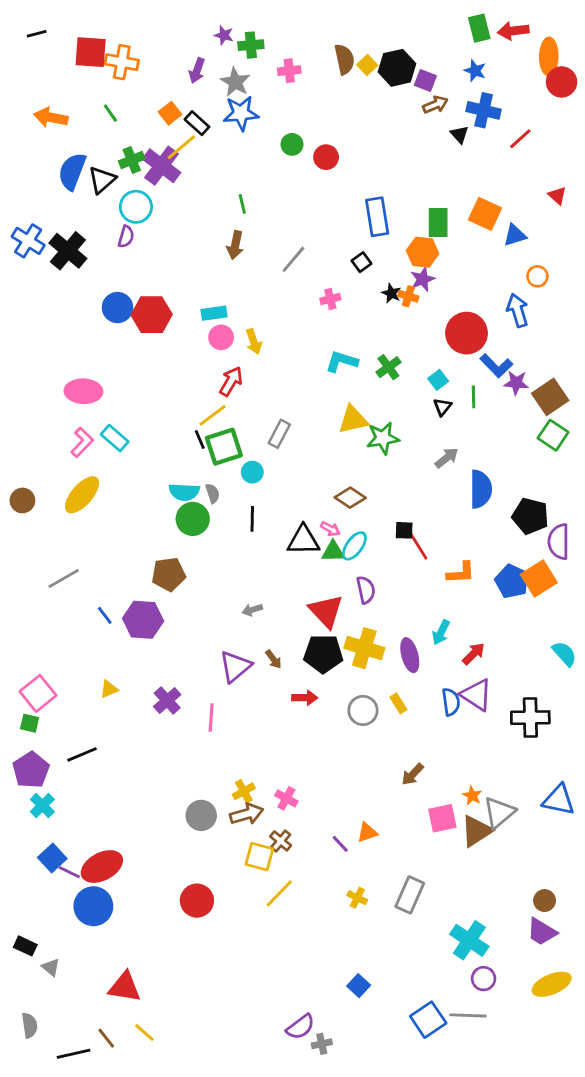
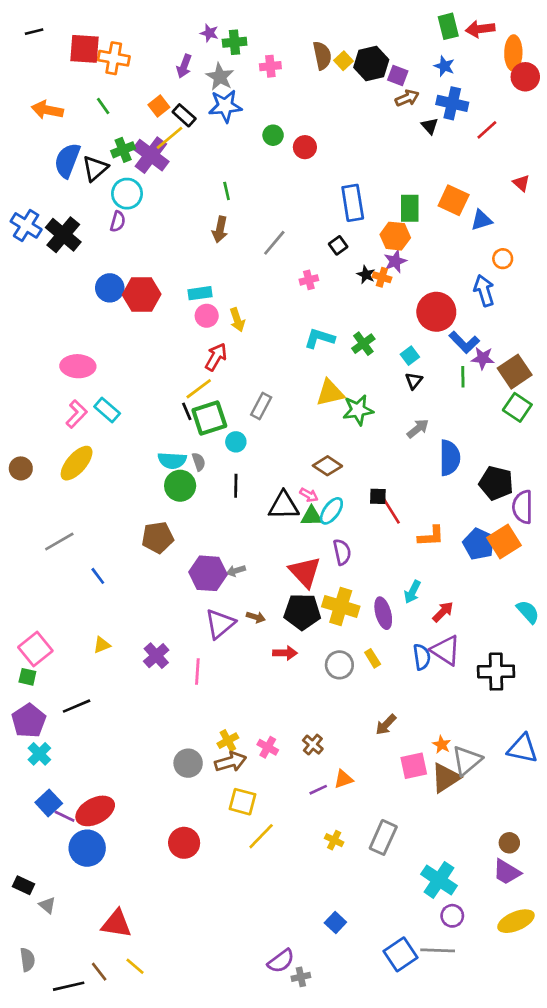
green line: (474, 397) -> (463, 377), moved
purple hexagon: (143, 620) -> (208, 573), moved
brown arrow: (274, 659) -> (256, 617), turned -36
brown cross: (281, 841) -> (313, 745), moved
purple line: (340, 844) -> (318, 790), turned -72

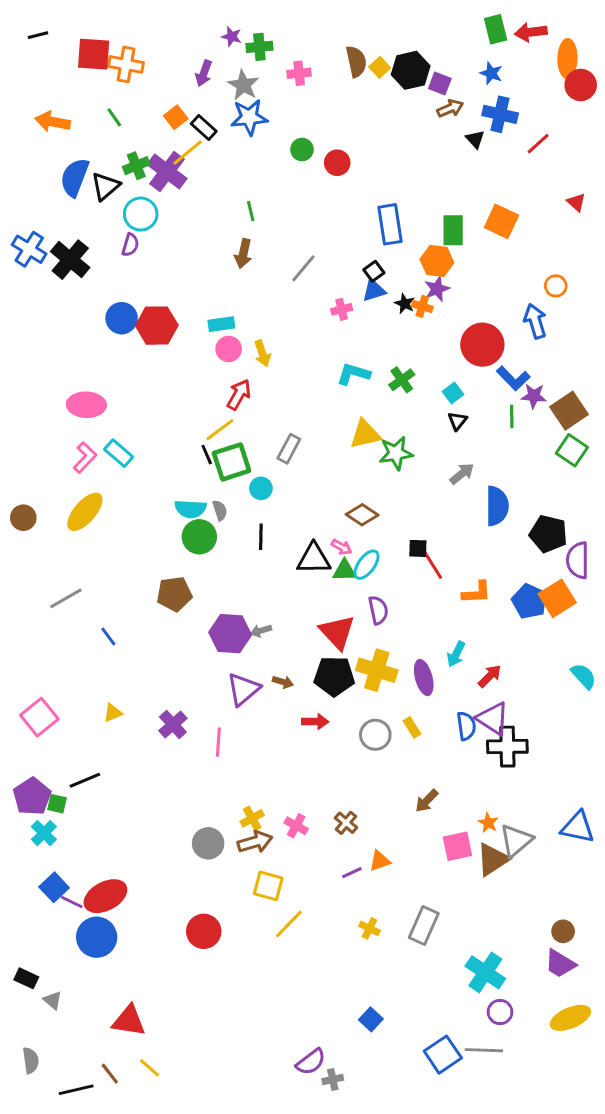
blue triangle: (481, 220) -> (374, 290), moved
black cross: (496, 672) -> (507, 747), moved
green square: (27, 677) -> (57, 804), moved

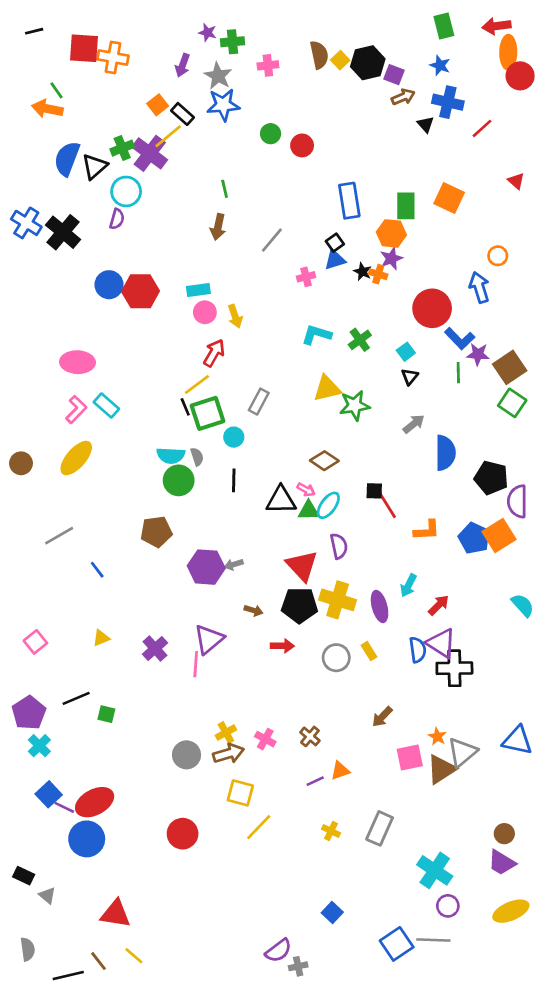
red arrow: (531, 32) -> (496, 26), moved
green line: (114, 117) -> (56, 90), moved
purple triangle: (243, 689) -> (209, 639), moved
pink square: (39, 717) -> (35, 642), size x0.7
green square: (57, 804) -> (106, 714), moved

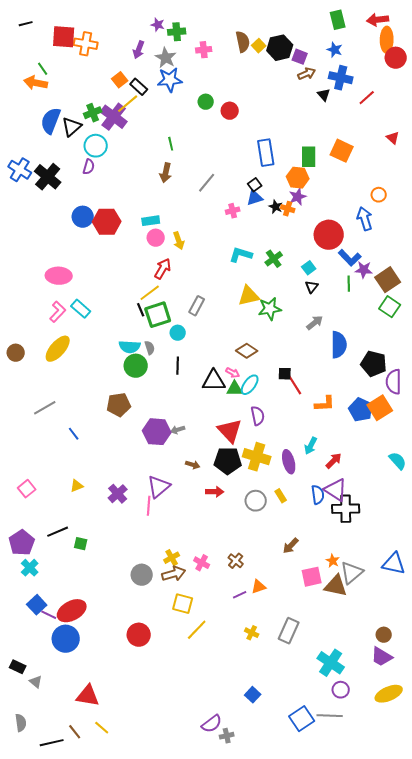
brown triangle: (441, 769) -> (336, 586), turned 45

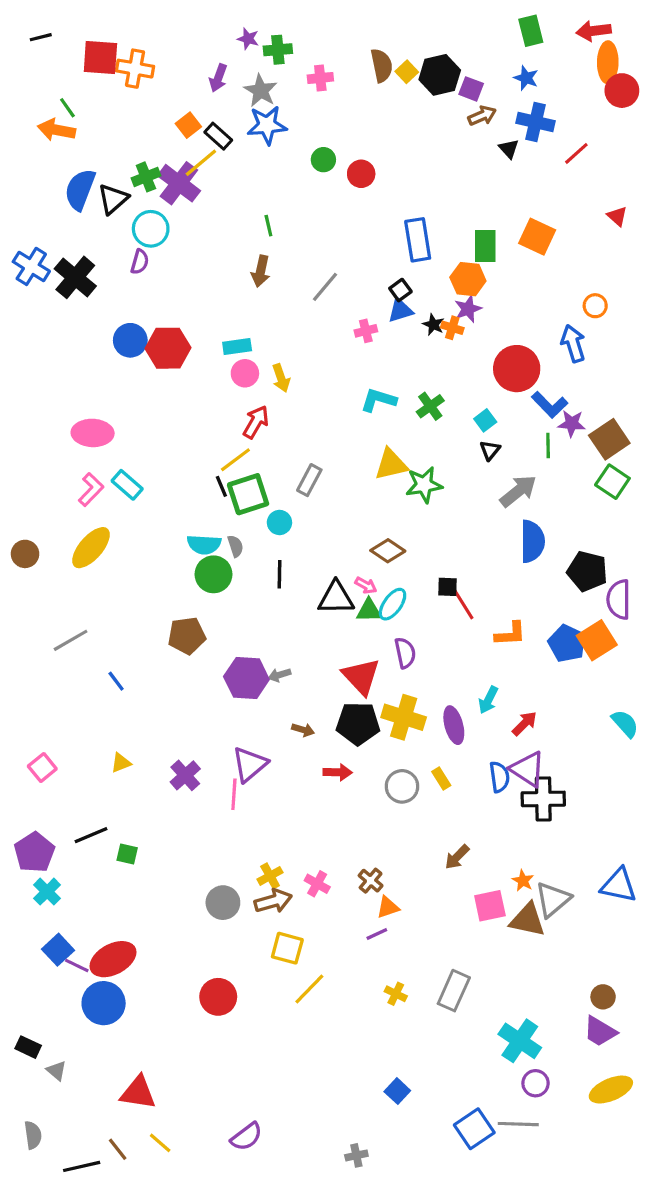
gray arrow: (315, 323) -> (518, 491), moved, size x1.4
orange triangle: (259, 587) -> (388, 907), moved
purple semicircle: (212, 724) -> (246, 1137), moved

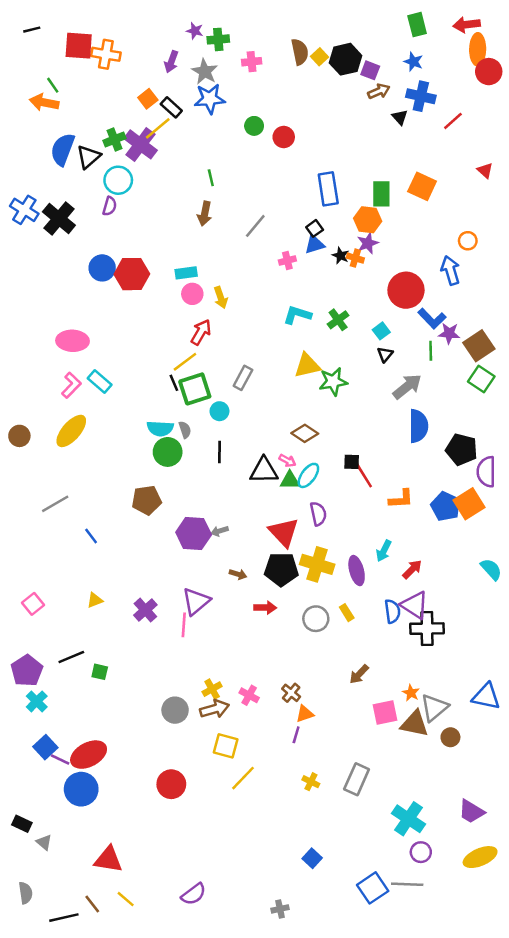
purple line: (377, 934) -> (296, 735), turned -49
brown circle: (603, 997) -> (450, 737), moved

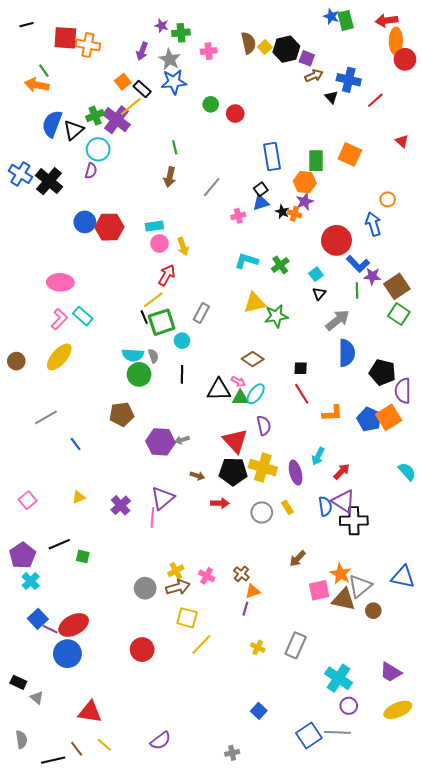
blue star: (413, 62) -> (331, 16), moved
black square: (352, 462) -> (301, 368), moved
orange star: (411, 693) -> (341, 574), size x1.5

